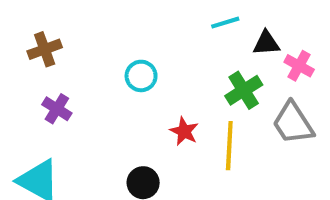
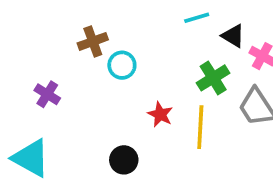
black triangle: (266, 43) -> (233, 36), turned 35
brown cross: (45, 49) -> (93, 41), moved

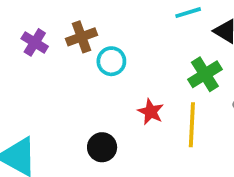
purple cross: (47, 94) -> (35, 42), moved
black circle: (124, 160) -> (102, 147), moved

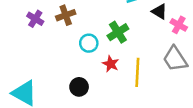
cyan circle: (111, 61) -> (89, 43), moved
green cross: (205, 74) -> (118, 32), moved

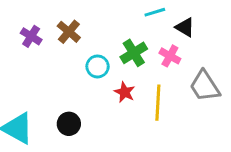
brown cross: (66, 15) -> (69, 32), turned -30
pink cross: (179, 25) -> (170, 56), moved
black circle: (79, 87) -> (69, 124), moved

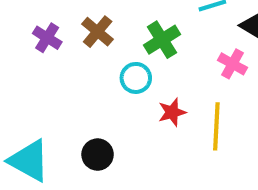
green cross: (134, 53) -> (162, 40), moved
red star: (125, 92) -> (172, 112), turned 30

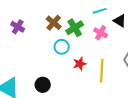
brown cross: (98, 32) -> (54, 23), moved
pink cross: (233, 64) -> (101, 33), moved

